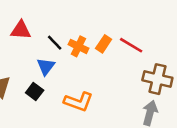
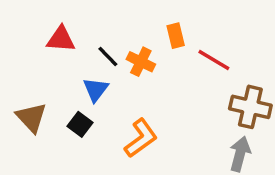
orange rectangle: (104, 44) -> (176, 36), moved, turned -48
orange L-shape: (78, 102) -> (141, 138), turned -56

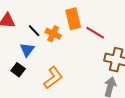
orange rectangle: (176, 36) -> (73, 19), size x1.5

